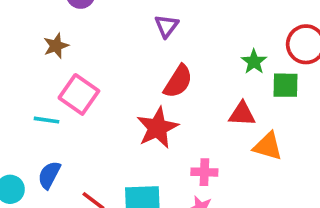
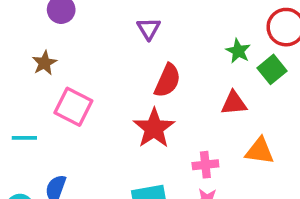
green square: (286, 85) -> (272, 69), turned -32
cyan line: (47, 120) -> (24, 138), moved
orange triangle: (268, 146) -> (260, 151), moved

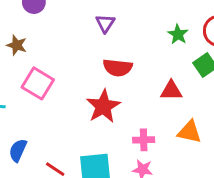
green star: (238, 51) -> (178, 34), moved
brown star: (44, 63) -> (17, 45), turned -30
red semicircle: (168, 81) -> (118, 68), turned 68

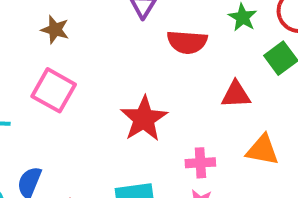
brown star: (17, 45) -> (55, 30), moved
red semicircle: (118, 68) -> (187, 42), moved

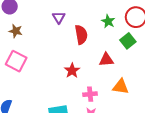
red semicircle: (187, 42) -> (81, 35), turned -102
red star: (144, 119) -> (72, 71), moved, size x0.7

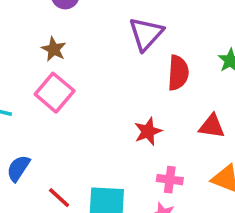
purple triangle: (59, 17) -> (146, 34), size x1.5
brown star: (16, 31) -> (54, 49), moved

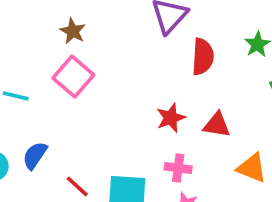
red triangle: (212, 126) -> (217, 125), moved
pink cross: (170, 180) -> (178, 168), moved

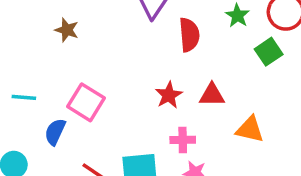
pink square: (73, 76) -> (86, 102), moved
blue semicircle: (35, 155) -> (55, 132), moved

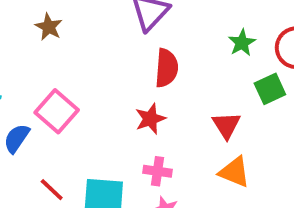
red semicircle: (189, 35) -> (167, 68), moved
red triangle: (212, 95) -> (226, 125), moved, turned 48

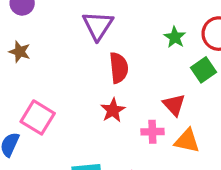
pink cross: (158, 171) -> (152, 132), moved

